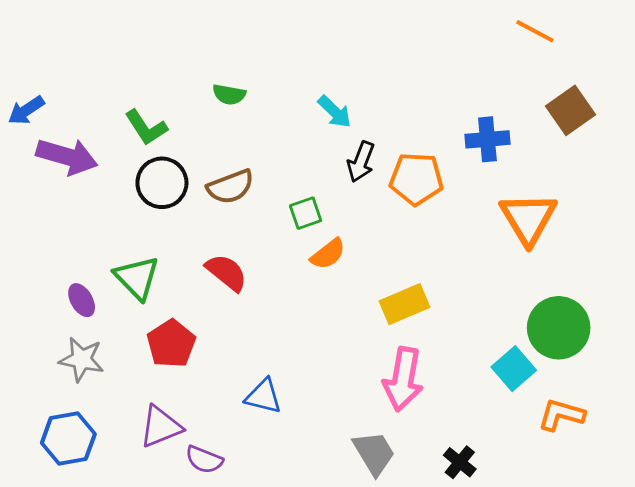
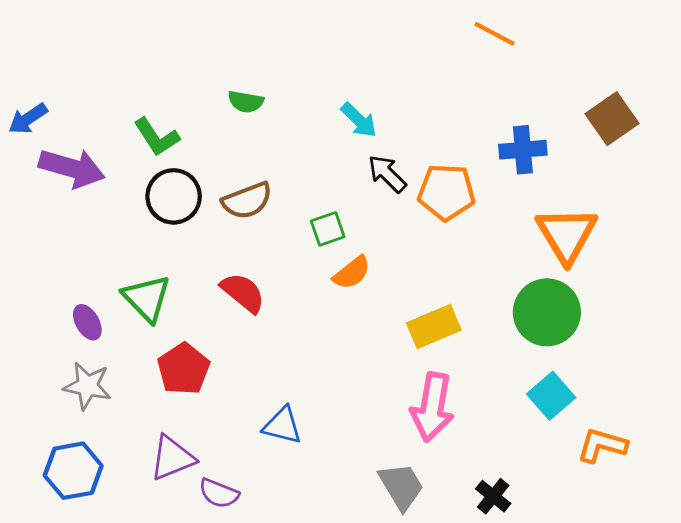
orange line: (535, 31) -> (495, 34), moved
black arrow: (361, 162) -> (387, 174), turned 114
green circle: (559, 328) -> (547, 312), moved

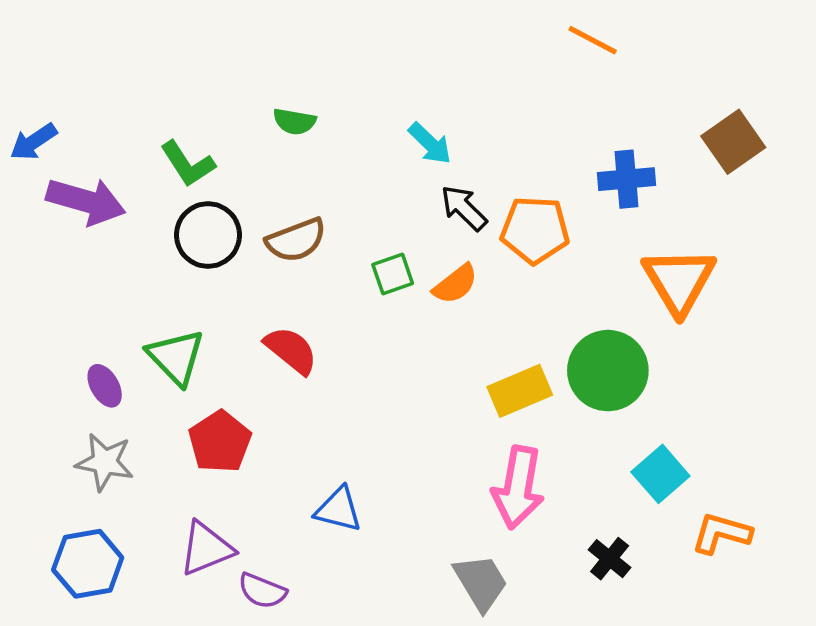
orange semicircle: (352, 273) -> (455, 284), moved
green circle: (547, 312) -> (608, 371), moved
black cross: (493, 496) -> (610, 559), moved

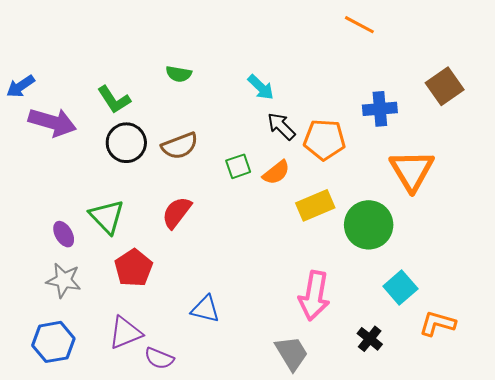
red semicircle: (291, 350) -> (177, 213), turned -92
yellow rectangle: (520, 391) -> (315, 205), moved

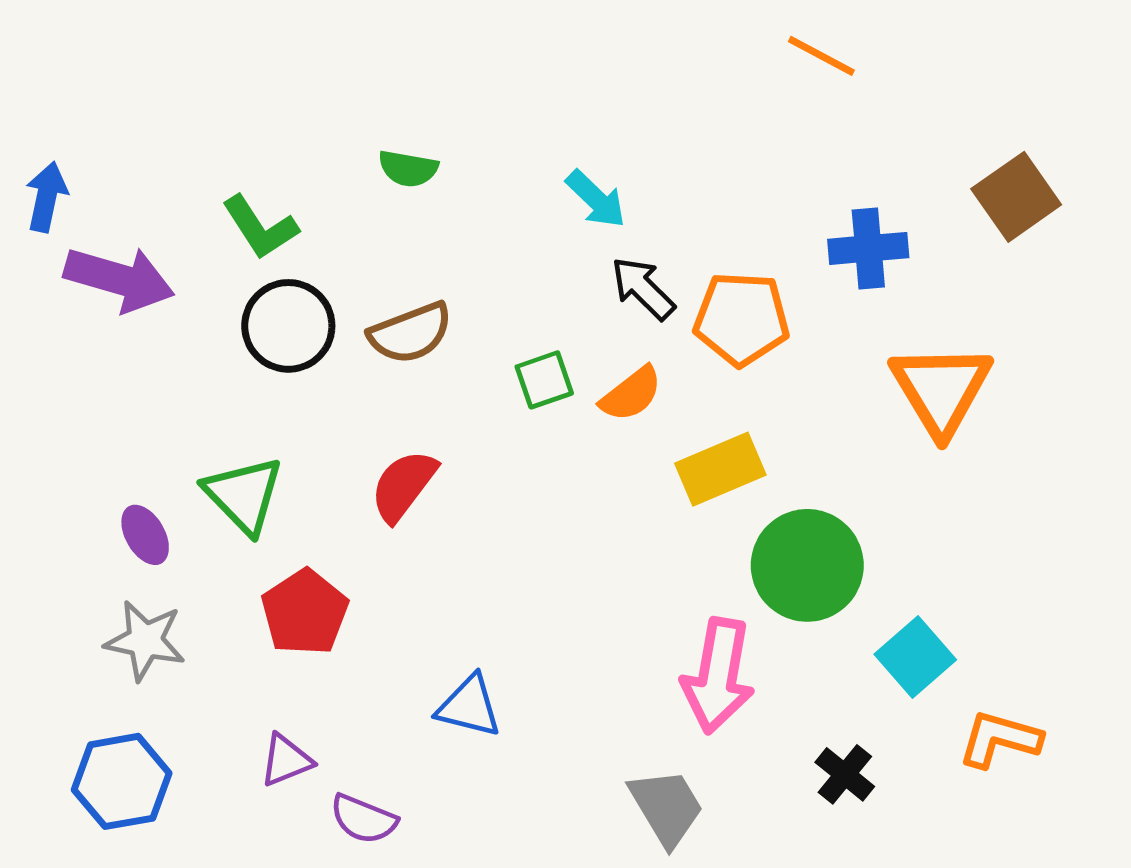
blue arrow: (21, 86) -> (46, 197), turned 136
green circle: (369, 225) -> (807, 565), moved
purple triangle: (125, 333) -> (286, 760), size x0.7

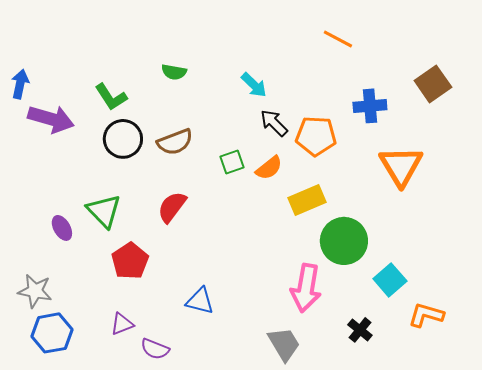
orange line: (821, 56) -> (338, 39), moved
gray star: (145, 641) -> (35, 291), moved

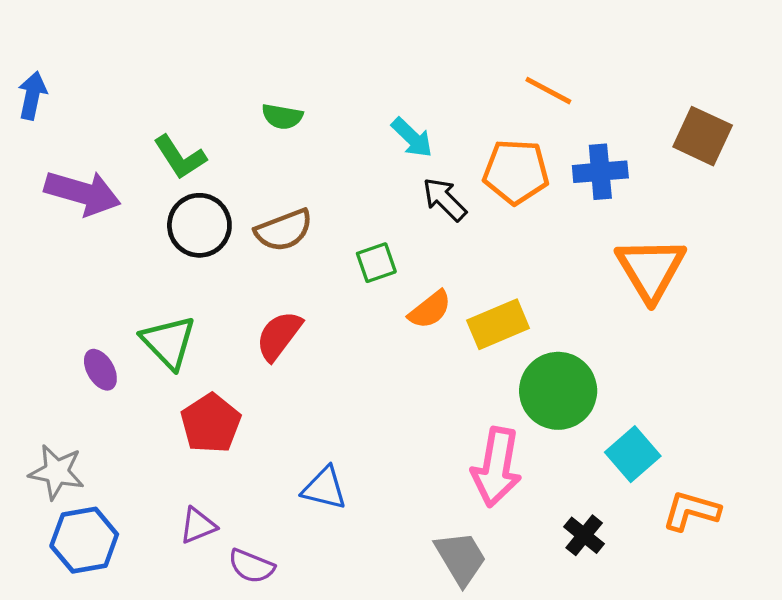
orange line: (338, 39) -> (548, 91), moved
blue arrow: (20, 84) -> (32, 95), moved
brown square: (433, 84) -> (703, 136), turned -30
orange pentagon: (316, 136) -> (516, 172), moved
orange semicircle: (269, 168) -> (430, 310), moved

